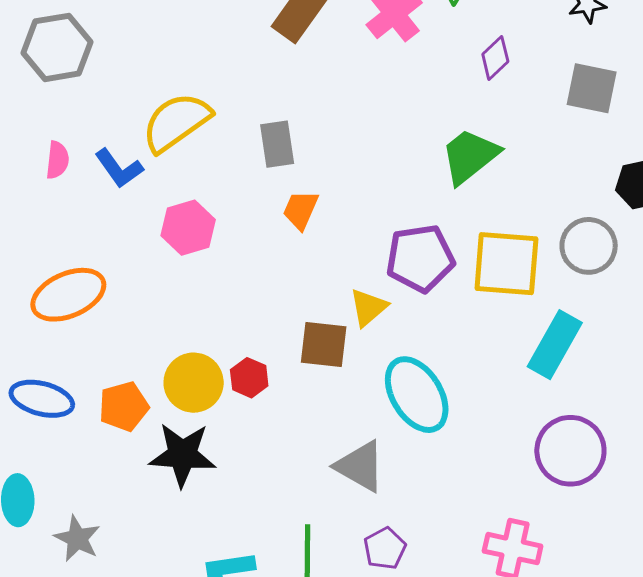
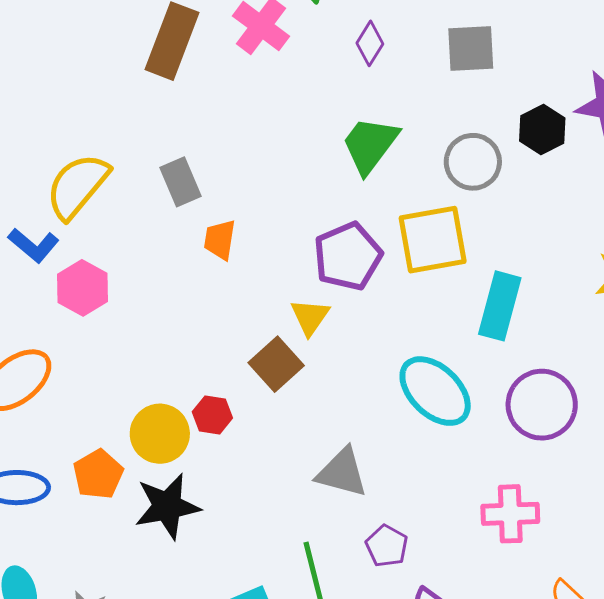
pink hexagon: (188, 228) -> (83, 288), moved
gray circle: (589, 246) -> (473, 162), moved
brown square: (324, 345) -> (276, 364), turned -34
cyan ellipse: (417, 395) -> (435, 391), moved

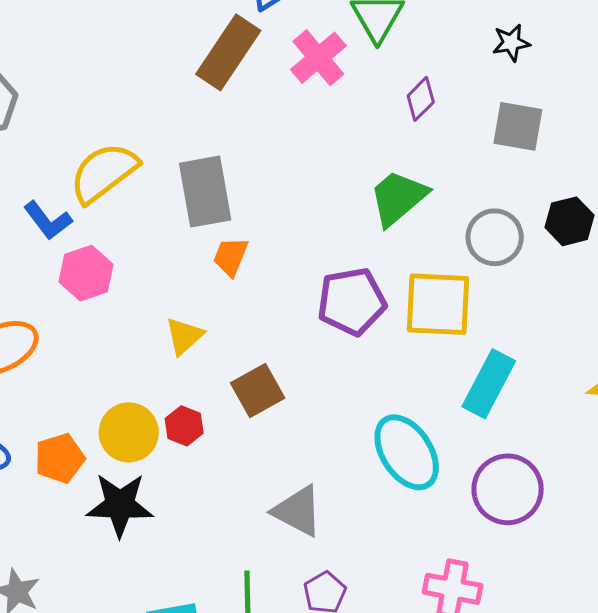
gray rectangle: (180, 182) -> (205, 192), size x1.5
yellow triangle: (310, 317) -> (184, 336), moved

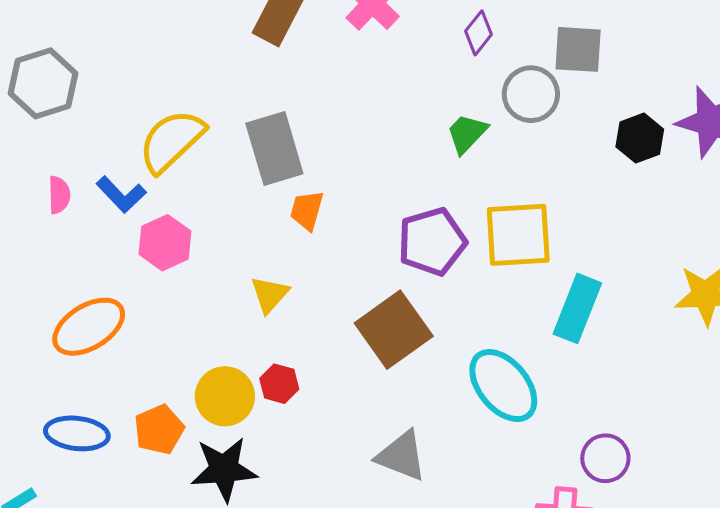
green trapezoid: (398, 198) -> (467, 134), size x0.7
gray circle: (495, 237) -> (531, 94), moved
brown square: (258, 391) -> (394, 330), moved, size x1.4
purple circle: (508, 489) -> (605, 458), moved, size x0.7

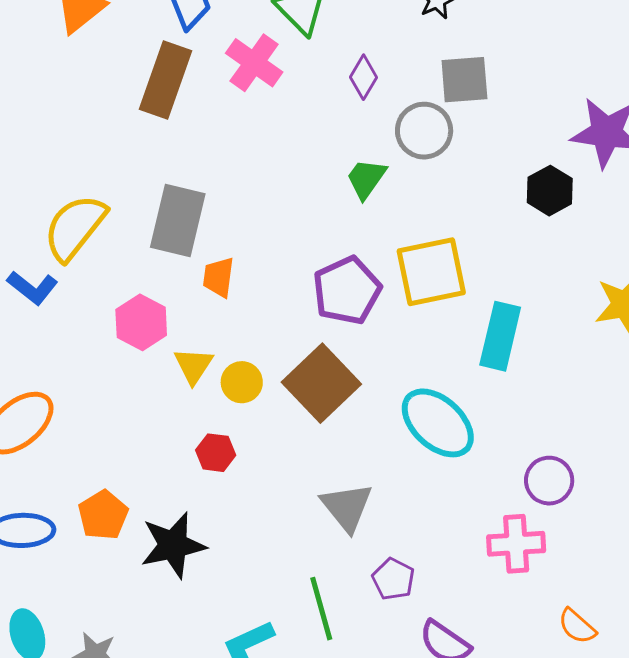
black hexagon: (640, 138) -> (550, 191), moved
gray rectangle: (274, 148) -> (178, 221), turned 38
pink hexagon: (165, 243) -> (141, 322), moved
yellow circle: (225, 396) -> (242, 382), moved, size x0.7
gray triangle: (401, 456) -> (347, 507), turned 38

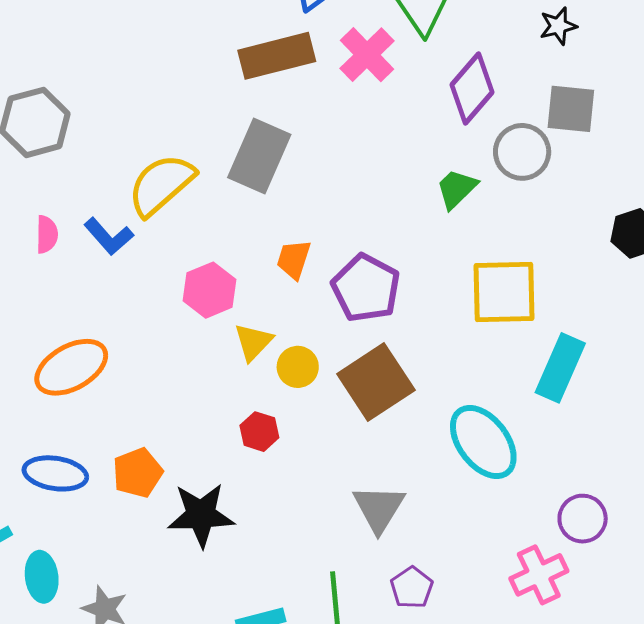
purple diamond: (363, 77) -> (472, 89), size x1.6
brown rectangle: (166, 80) -> (277, 56), turned 46
gray rectangle: (178, 221) -> (259, 156), moved
purple pentagon: (347, 291) -> (366, 288), moved, turned -30
pink cross: (516, 544) -> (539, 575), turned -32

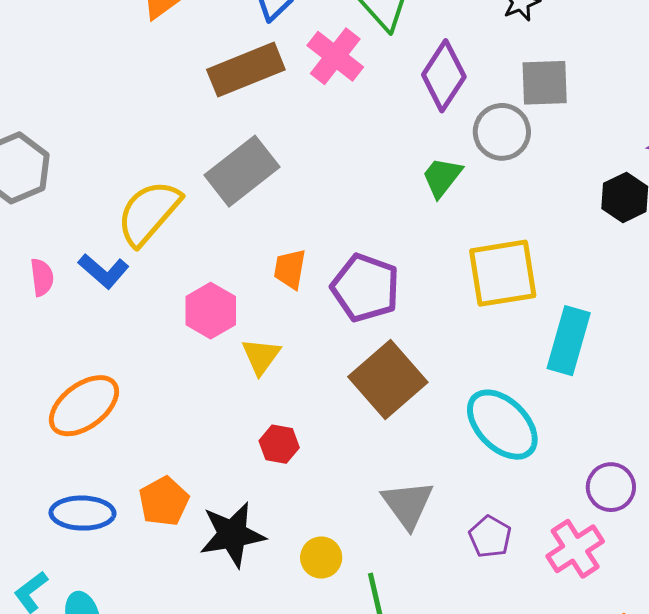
gray rectangle: (259, 156) -> (242, 171), turned 36
yellow circle: (298, 367) -> (321, 558), moved
purple pentagon: (412, 588) -> (490, 537), moved

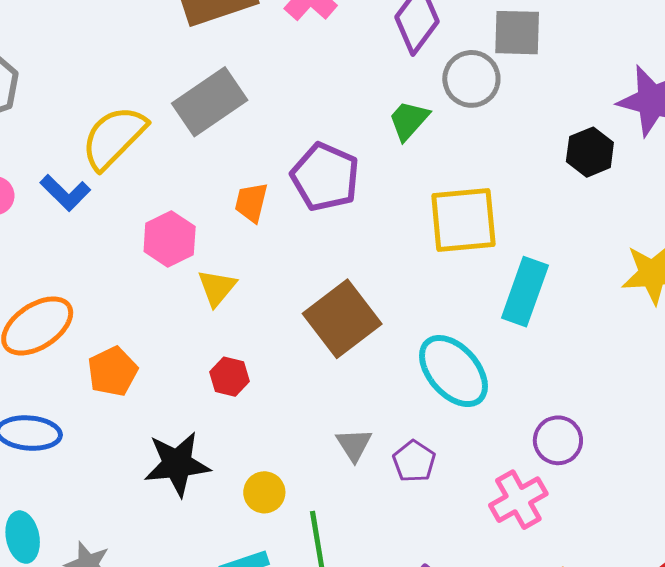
purple pentagon: (365, 288) -> (325, 177), moved
orange pentagon: (164, 501) -> (112, 371), moved
gray triangle: (408, 504) -> (354, 445), size x0.7
purple pentagon: (490, 537) -> (414, 461), moved

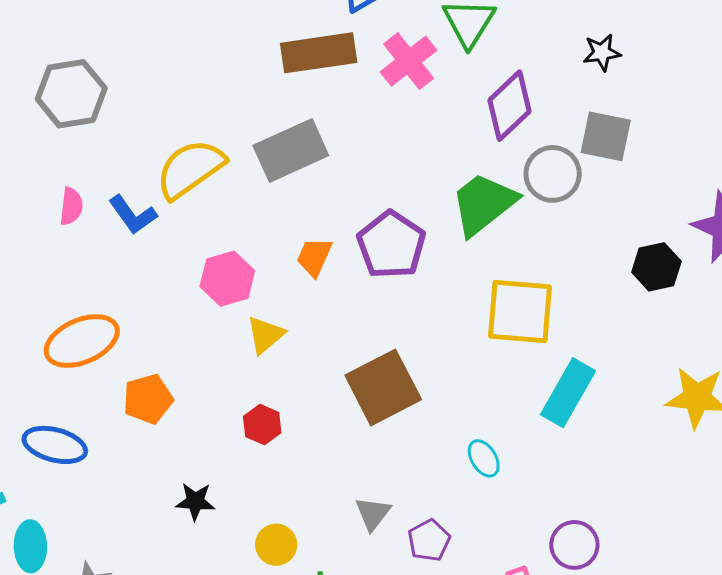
green trapezoid: (409, 120) -> (484, 204), size x1.6
cyan ellipse: (453, 371) -> (484, 458), size x0.5
black star: (177, 464) -> (195, 501), size x0.6

